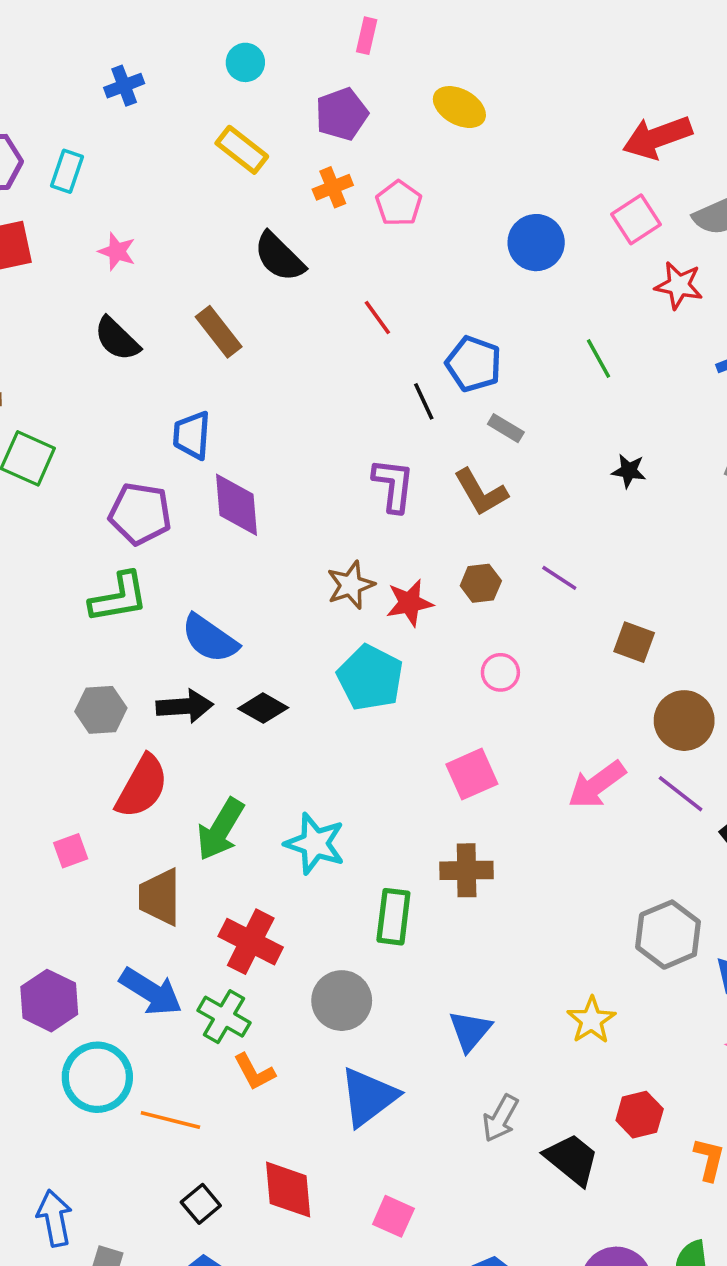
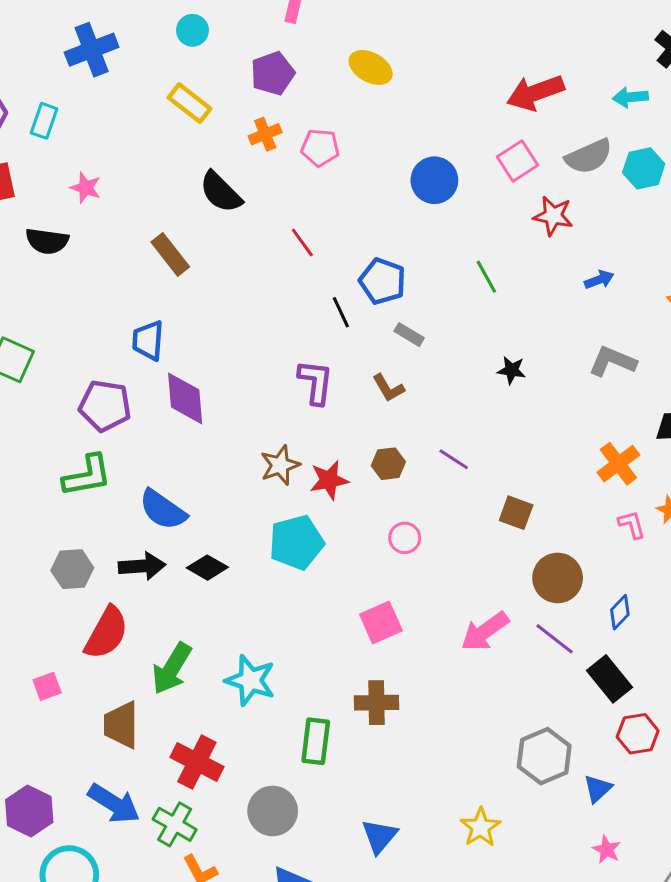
blue cross: (124, 86) -> (92, 50), size x1.6
pink pentagon: (399, 203) -> (320, 148), turned -30
black semicircle: (117, 339) -> (47, 241), moved, turned -36
brown L-shape: (481, 492) -> (388, 388), size x0.7
cyan pentagon: (370, 678) -> (296, 542), turned 30

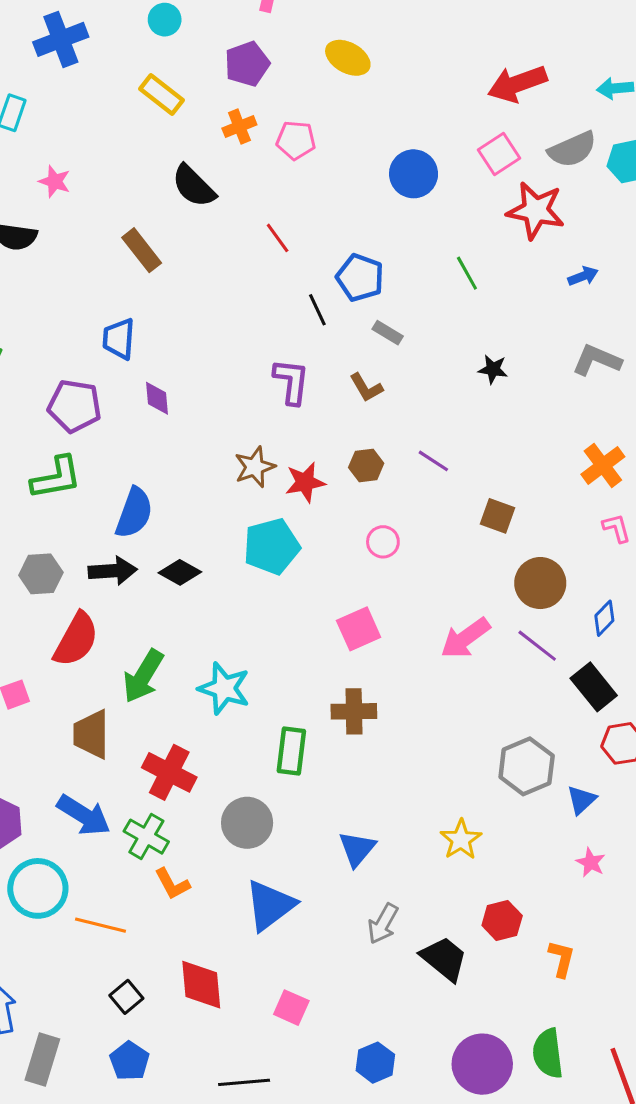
red star: (553, 216) -> (536, 210), size x1.4
purple diamond: (185, 398) -> (157, 398), size x0.6
blue semicircle: (163, 510) -> (134, 513), turned -105

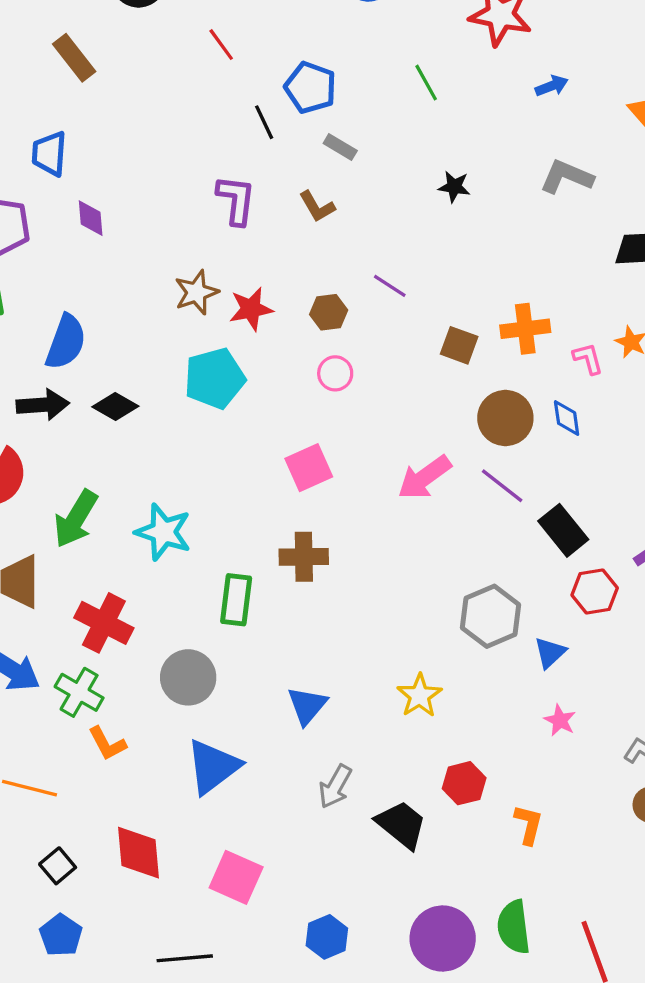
brown hexagon: (366, 465) -> (329, 312), moved
orange cross: (603, 465) -> (525, 329), moved, turned 30
blue diamond: (604, 618) -> (567, 418), moved, turned -52
pink square: (291, 1008) -> (236, 877), size x1.4

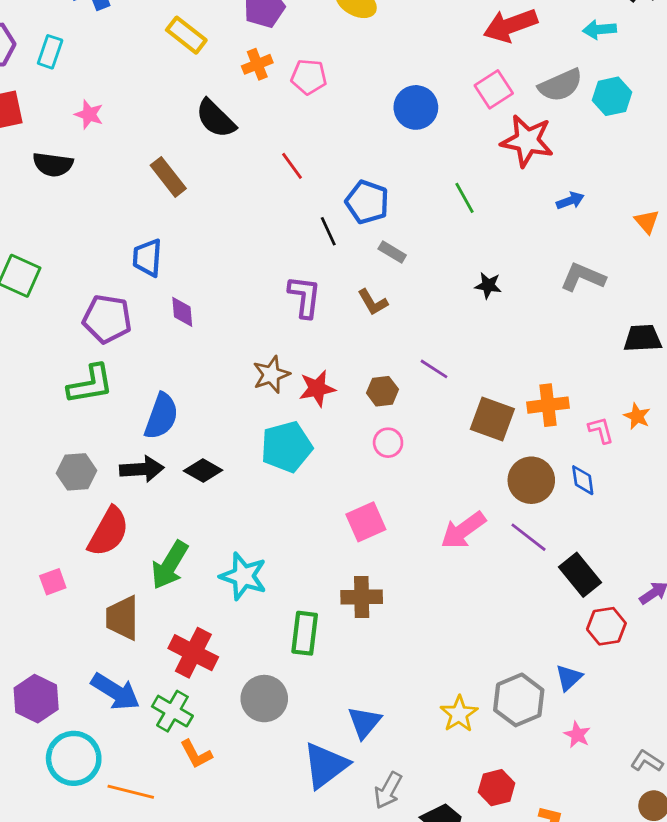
brown square: (459, 345) -> (492, 419), size x1.4
gray hexagon: (491, 616) -> (519, 700), moved
blue triangle: (213, 767) -> (325, 765), moved

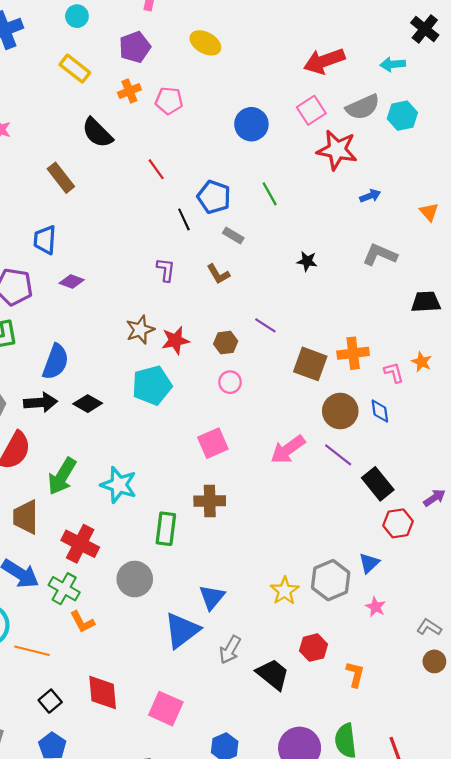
green line: (465, 198) -> (270, 194), moved
purple L-shape: (305, 297) -> (166, 270), size x0.7
purple diamond: (182, 312) -> (72, 282), turned -65

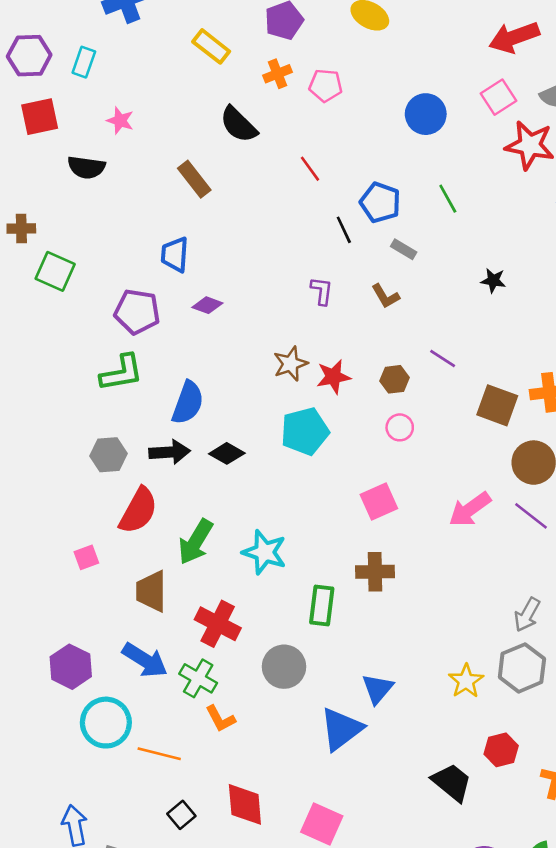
gray arrow: (230, 650) -> (527, 615), moved

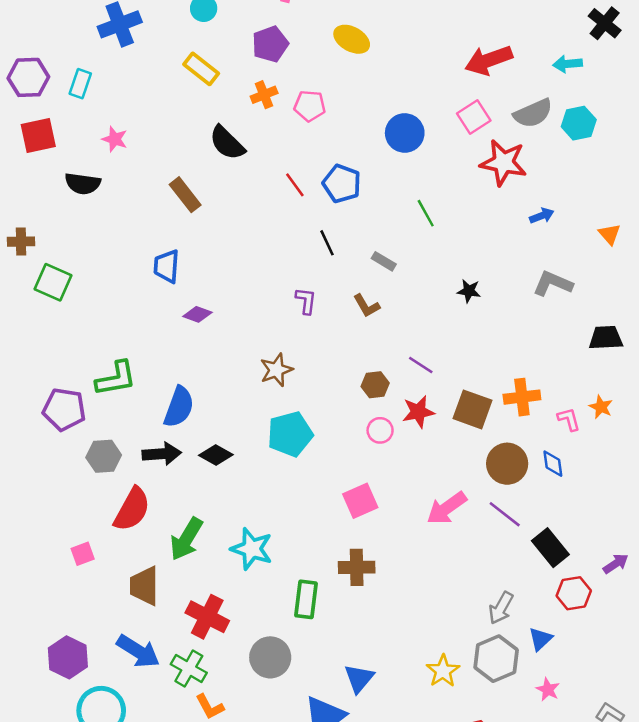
blue pentagon: (380, 202) -> (342, 184), moved
purple pentagon: (137, 312) -> (64, 409), moved
red star: (333, 377) -> (418, 412), moved

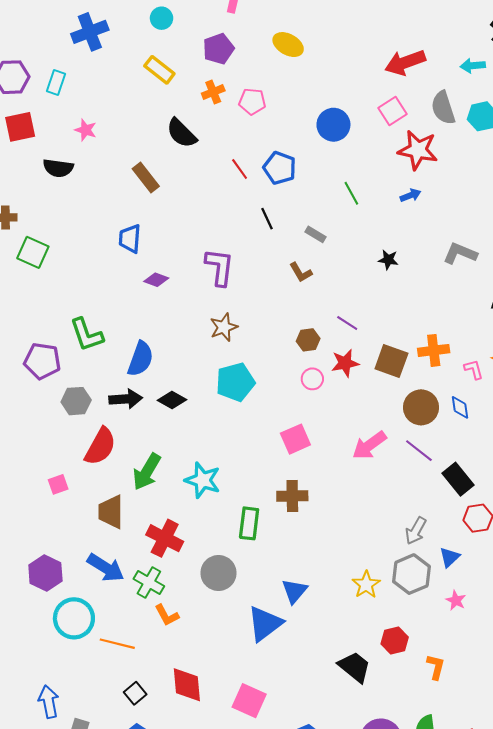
gray semicircle: (533, 113) -> (443, 108), turned 96
blue arrow: (542, 216) -> (410, 195), moved
purple L-shape: (306, 301) -> (220, 267), moved, size x1.6
green L-shape: (116, 379) -> (87, 335), turned 81

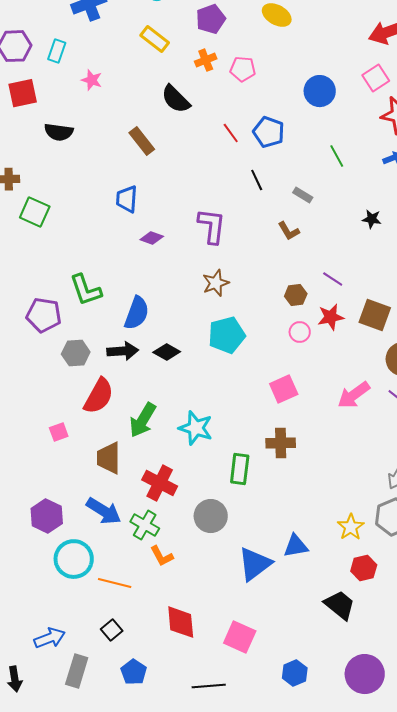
pink star: (86, 130) -> (92, 80), moved
blue triangle: (294, 591) -> (296, 546), moved, turned 40
red hexagon: (395, 640) -> (364, 568), moved
black square: (135, 693) -> (112, 630), moved
blue arrow: (49, 702) -> (50, 638), turned 80

